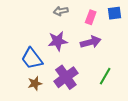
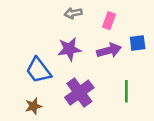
blue square: (115, 13) -> (138, 43), moved
green line: (105, 76) -> (126, 91), turned -30
brown star: (35, 83) -> (33, 106), moved

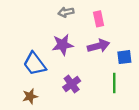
pink rectangle: (109, 21) -> (99, 19), turned -32
blue square: (138, 43) -> (124, 57), moved
purple cross: (79, 93) -> (72, 84), size x0.7

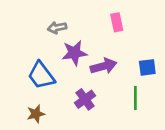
gray arrow: (66, 12) -> (57, 28), moved
purple arrow: (99, 46) -> (104, 66), moved

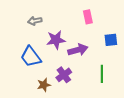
gray arrow: (57, 28) -> (35, 21), moved
blue square: (147, 67) -> (111, 40), moved
brown star: (36, 114) -> (44, 85), moved

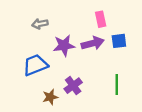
blue square: (111, 40) -> (119, 41), moved
purple arrow: (78, 50) -> (93, 43), moved
blue trapezoid: (31, 57) -> (35, 65), turned 105

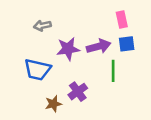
pink rectangle: (101, 19) -> (122, 20), moved
blue trapezoid: (35, 65) -> (37, 70), turned -145
green line: (117, 84) -> (113, 71), moved

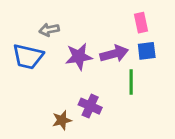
blue trapezoid: (37, 70) -> (28, 57), moved
purple cross: (78, 92) -> (90, 106), turned -30

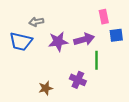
blue square: (147, 51) -> (116, 35), moved
purple cross: (90, 106) -> (78, 80), moved

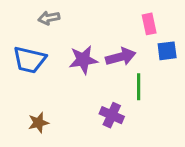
gray arrow: (36, 22) -> (49, 18), moved
brown star: (46, 88) -> (38, 123), moved

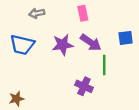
pink rectangle: (149, 24) -> (83, 13), moved
purple arrow: (121, 57) -> (91, 42), turned 50
brown star: (38, 123) -> (17, 99), moved

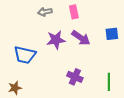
gray arrow: (37, 13) -> (45, 12), moved
blue trapezoid: (22, 45) -> (25, 55), moved
green line: (104, 65) -> (109, 82), moved

